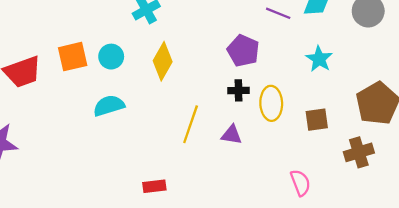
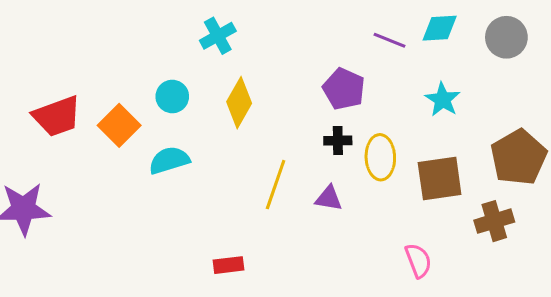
orange square: (73, 57) -> (119, 125), moved, turned -32
brown square: (317, 120) -> (440, 179), size x1.5

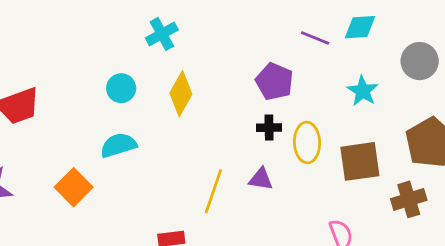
gray circle: (506, 37) -> (420, 61), moved
orange square: (119, 125) -> (74, 187), moved
yellow line: (276, 185) -> (213, 191), moved

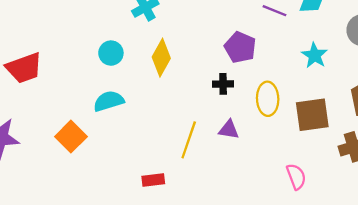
black cross: (269, 128) -> (223, 84), moved

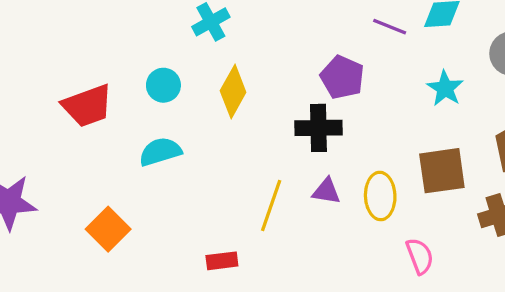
red trapezoid: (24, 68) -> (87, 106), moved
black cross: (223, 84) -> (318, 128), size x1.6
yellow ellipse: (268, 99) -> (380, 196), moved
orange square: (71, 137) -> (108, 229), moved

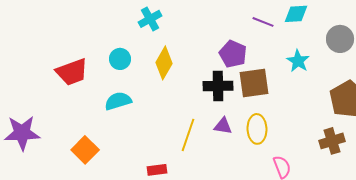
brown square: (442, 171) -> (254, 83), moved

